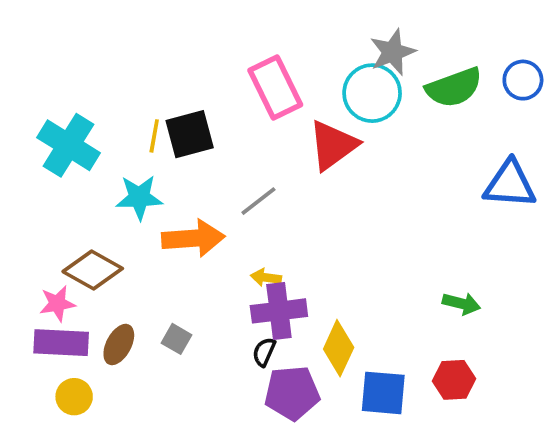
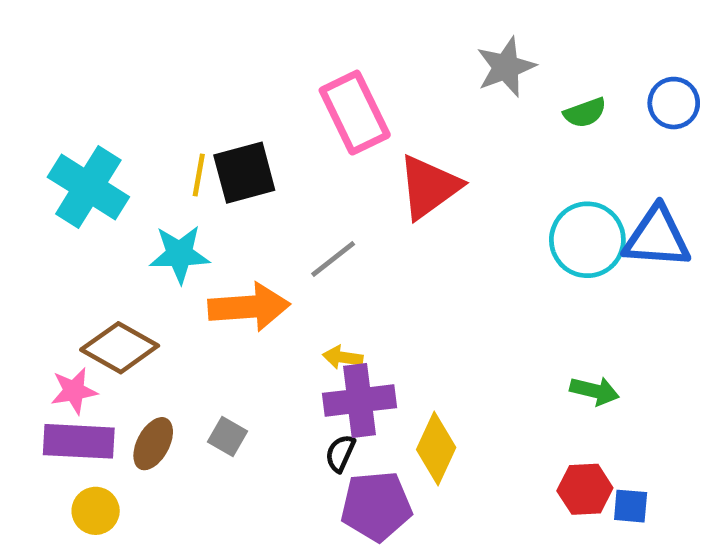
green semicircle: (454, 88) -> (585, 113), size x0.6
cyan circle: (372, 93) -> (587, 240), moved
blue square: (383, 393) -> (631, 506), moved, size x0.6

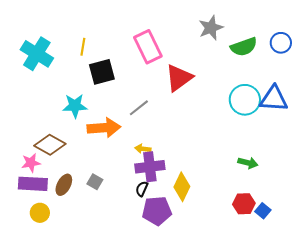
green semicircle: (585, 113) -> (244, 47), size x1.5
yellow line: (199, 175) -> (83, 47), moved
cyan cross: (88, 187) -> (37, 54), moved
blue square: (631, 506) -> (263, 211), turned 35

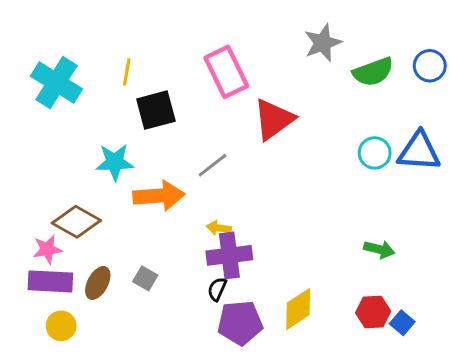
cyan circle: (245, 100) -> (375, 153), size x0.7
yellow diamond: (182, 187) -> (298, 309), moved, turned 32

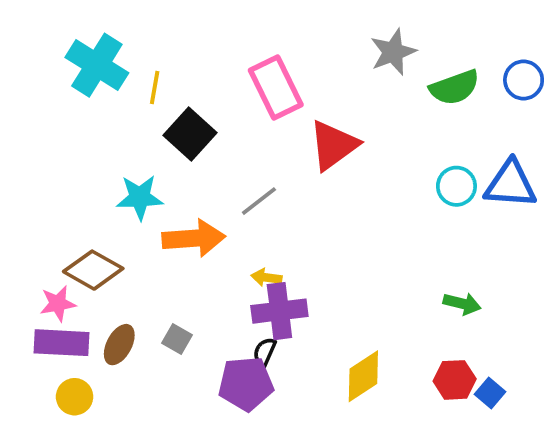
cyan cross: (56, 83) -> (97, 65), moved
black square: (156, 110) -> (190, 134), turned -33
purple pentagon: (240, 323) -> (246, 384), moved

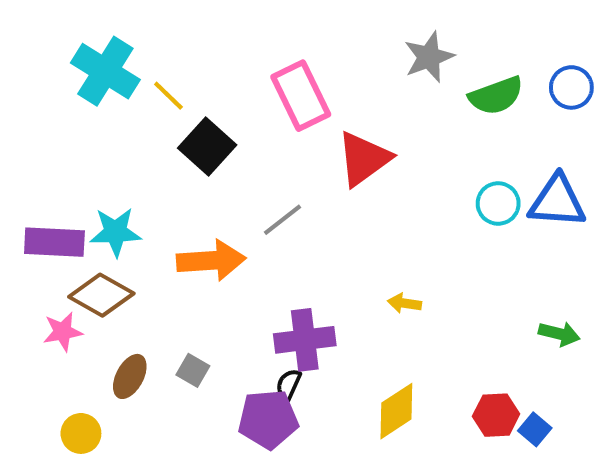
yellow line: (155, 87) -> (168, 96), turned -56
cyan star: (140, 197) -> (116, 232), moved
yellow arrow: (266, 277) -> (405, 303), moved
green arrow: (462, 304) -> (559, 334), moved
purple rectangle: (61, 343) -> (54, 242), moved

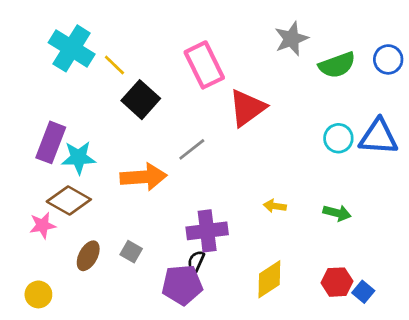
purple rectangle: (54, 242) -> (51, 142), moved, turned -72
green arrow: (559, 334) -> (337, 213), moved
yellow circle: (81, 433) -> (38, 294), moved

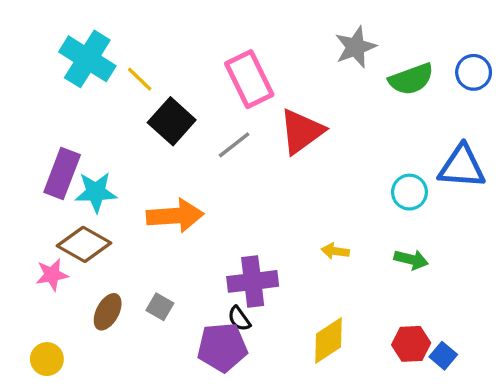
cyan circle: (338, 138) -> (409, 192), moved
gray line: (192, 149) -> (234, 145), moved
black semicircle: (196, 261) -> (239, 319), turned -60

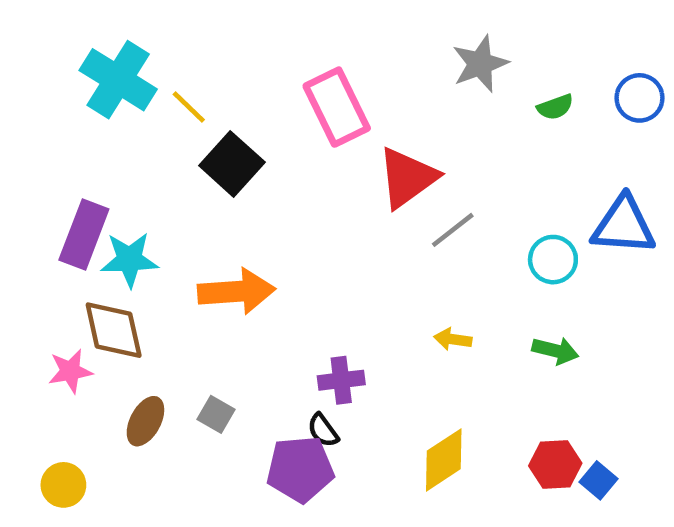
green semicircle: (411, 79) -> (555, 107), size x0.6
gray line: (234, 145) -> (453, 230), moved
brown diamond: (84, 244) -> (114, 330), turned 48
purple cross: (253, 281) -> (341, 380), size x0.7

